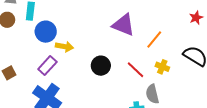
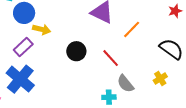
yellow cross: (162, 67) -> (160, 78), moved, turned 32
gray semicircle: (152, 94) -> (125, 84), turned -30

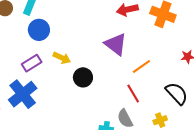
yellow arrow: (42, 29) -> (62, 58), moved
red line: (111, 58) -> (133, 94), moved

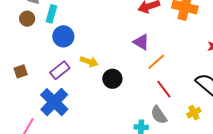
purple triangle: (116, 44) -> (141, 42), size x0.7
orange line: (141, 67) -> (156, 62), moved

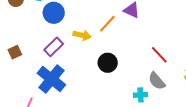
orange line: (156, 62) -> (107, 24), moved
black circle: (112, 79) -> (108, 63), moved

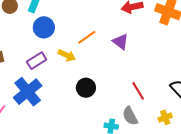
orange line: (107, 24) -> (87, 37), moved

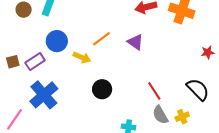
blue circle: (44, 27) -> (57, 41), moved
purple rectangle: (37, 61) -> (35, 61), moved
gray semicircle: (130, 116) -> (160, 115), moved

